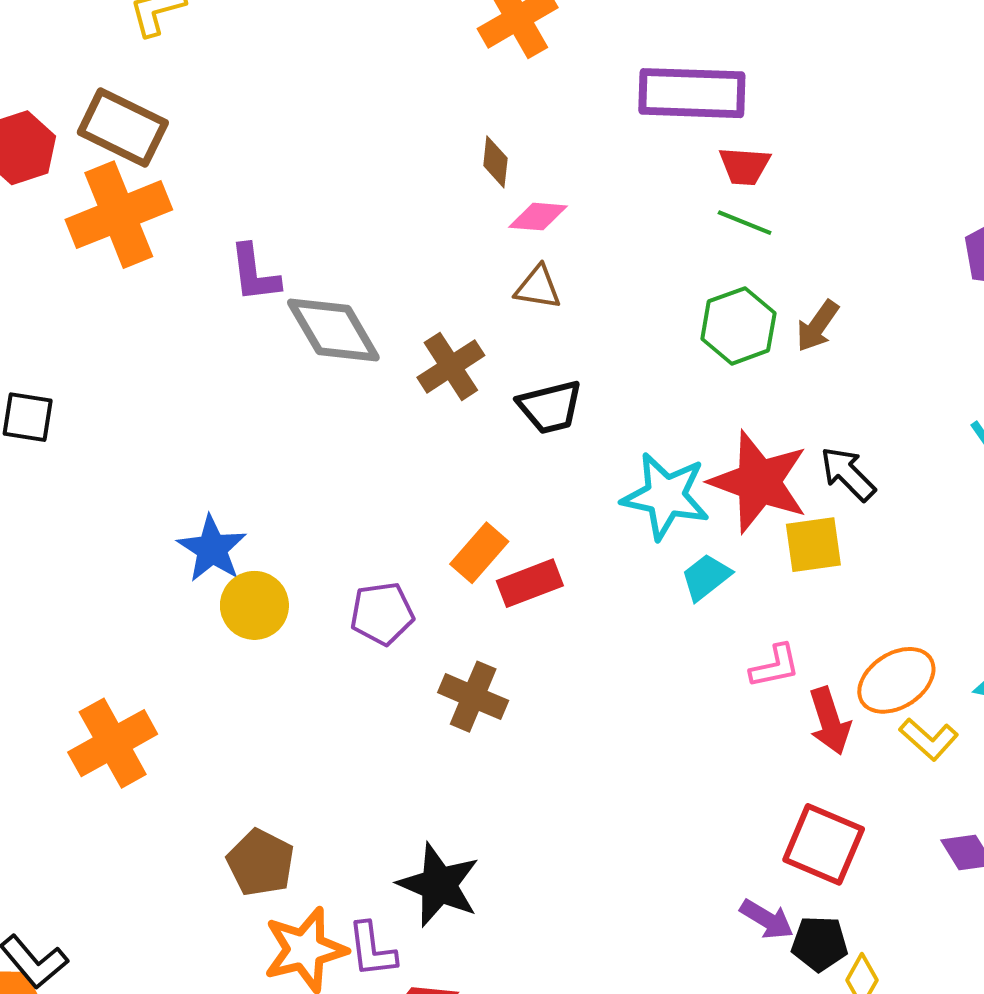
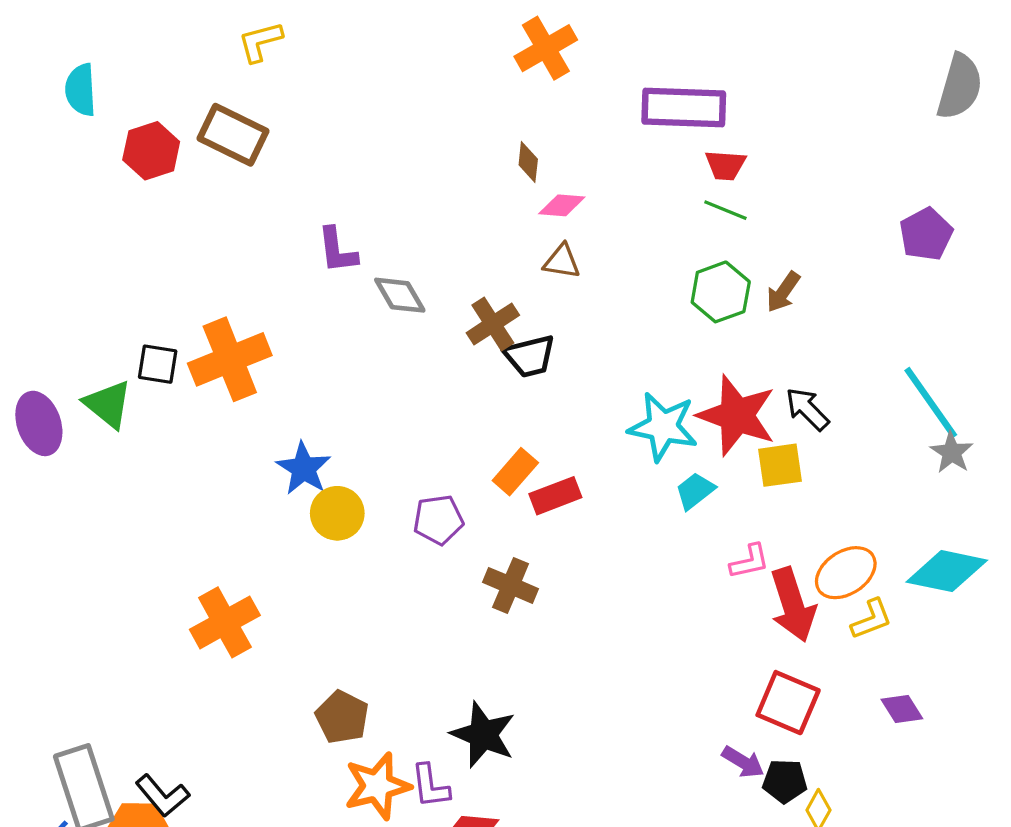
orange cross: (119, 215) -> (230, 359), moved
gray diamond: (333, 330) -> (400, 295), size x0.7
black trapezoid: (550, 407) -> (530, 356), moved
red arrow: (830, 721) -> (793, 605), size x1.4
yellow L-shape: (929, 739) -> (871, 619), turned -63

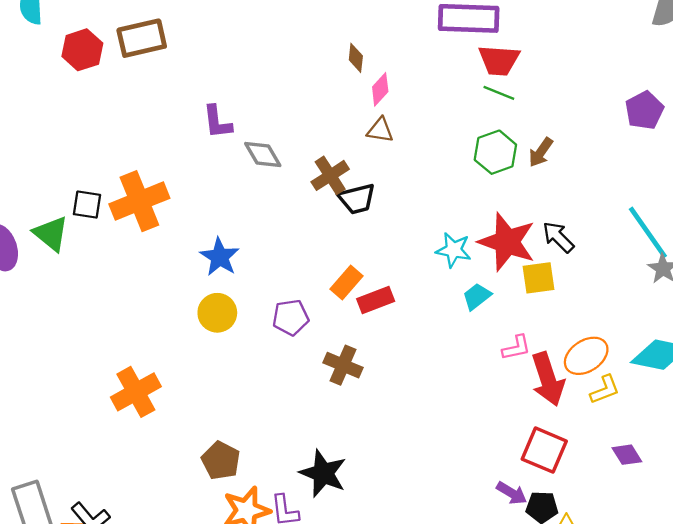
brown rectangle: (233, 135) -> (142, 38), turned -39
red trapezoid: (725, 165) -> (499, 60), size x1.4
pink diamond: (562, 205) -> (380, 89), turned -52
cyan star: (663, 427) -> (454, 250), size x0.7
blue star: (304, 468) -> (220, 257), moved

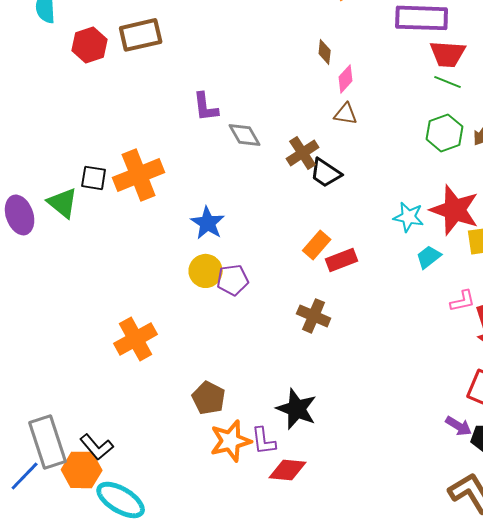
black trapezoid: (357, 199) -> (326, 173), turned 48
purple pentagon: (291, 317) -> (233, 280), moved

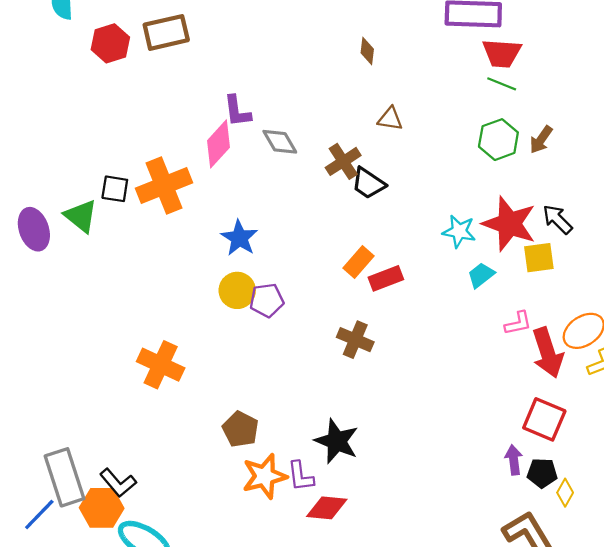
pink diamond: (346, 79) -> (219, 144), moved, size x1.5
orange cross: (136, 339) -> (161, 365), turned -36
purple arrow: (459, 426) -> (514, 460), turned -128

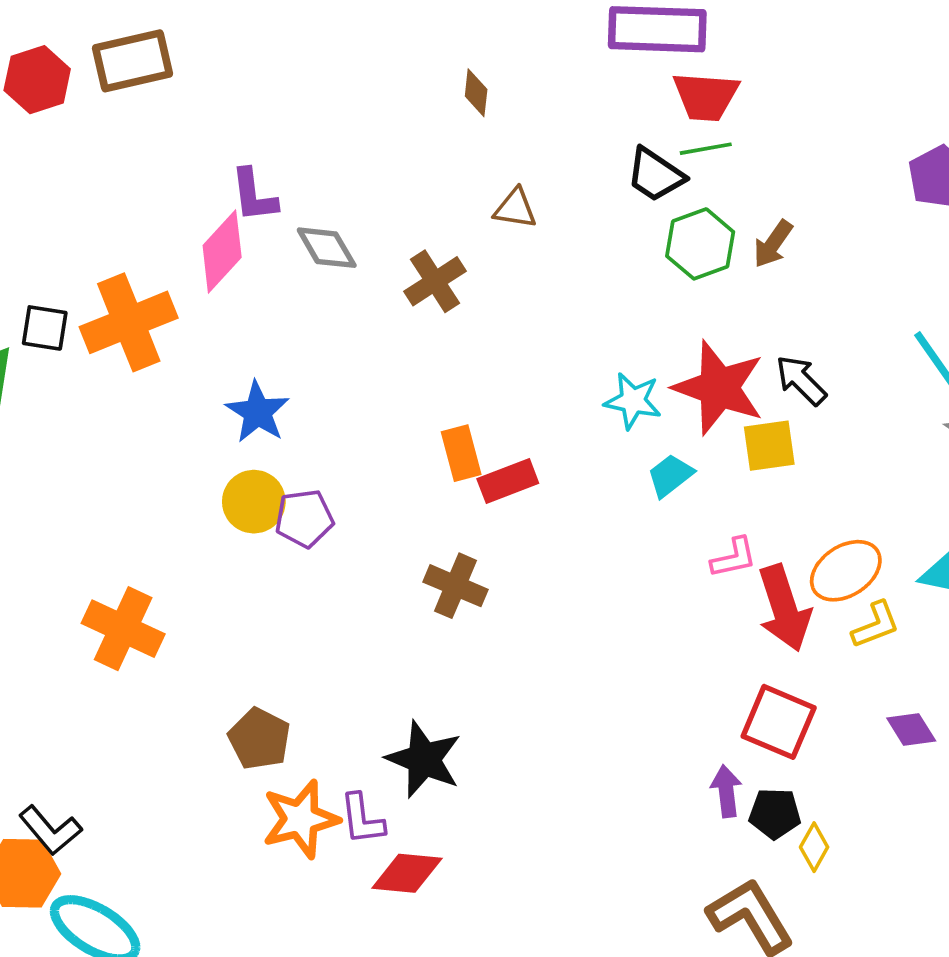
green line: (502, 84) -> (706, 149), turned -32
black trapezoid: (368, 183) -> (655, 175), moved
orange rectangle: (359, 262) -> (461, 453), turned -56

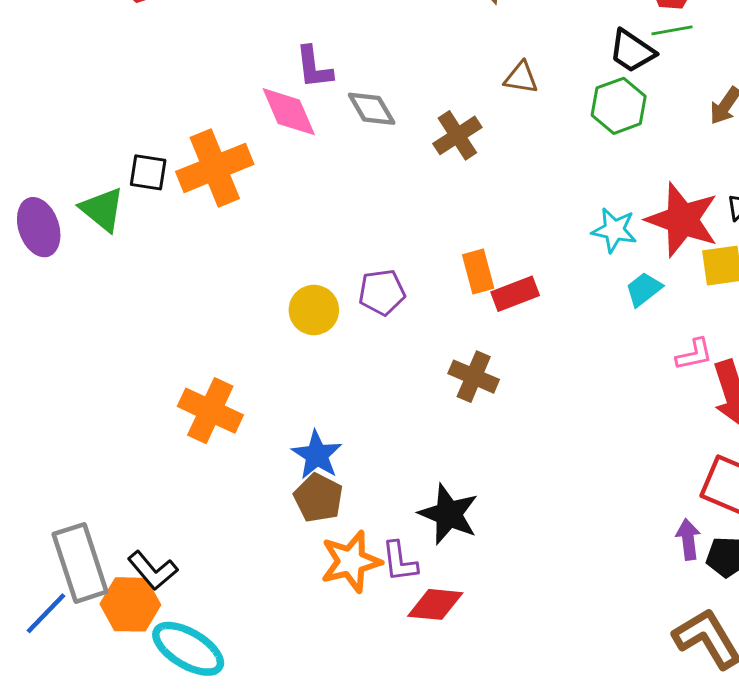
green hexagon: (700, 244) -> (619, 106), moved
pink diamond: (222, 251) -> (289, 112), turned -66
blue star: (258, 412) -> (317, 455), moved
purple pentagon: (304, 518) -> (382, 292), moved

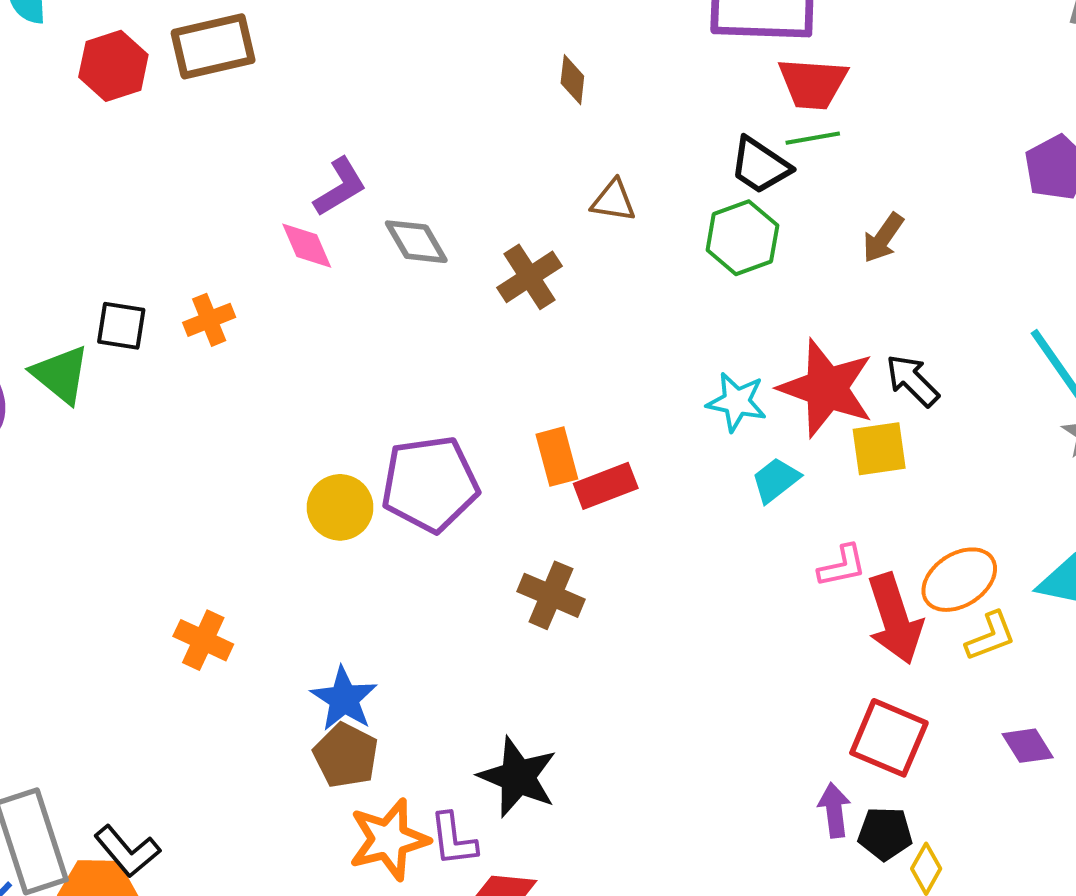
purple L-shape: (314, 67) -> (340, 187), turned -114
pink diamond: (289, 112) -> (307, 246), size x0.7
orange cross: (215, 168) -> (209, 320), size x0.5
purple pentagon: (382, 292) -> (430, 484), size x1.6
orange cross: (210, 411) -> (203, 640), size x0.7

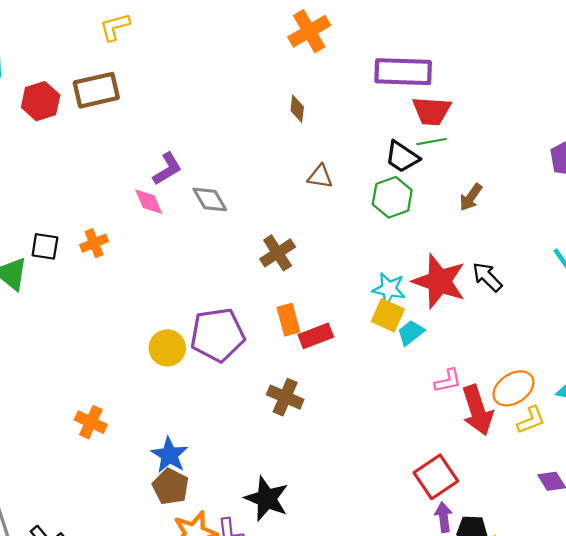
brown cross: (530, 277) -> (278, 253), moved
yellow square: (879, 449) -> (388, 315), moved, turned 32
red square: (889, 738) -> (436, 477), moved, turned 33

